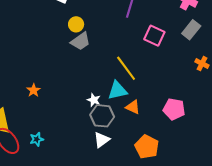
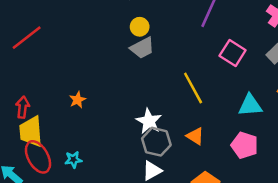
cyan triangle: (118, 90) -> (250, 105), moved
white star: (94, 100) -> (149, 121), size x1.5

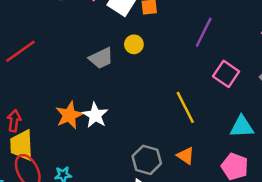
gray trapezoid: (142, 48) -> (101, 58), moved
orange star: (77, 100) -> (69, 115), size x1.6
white star: (149, 121) -> (95, 115), moved

